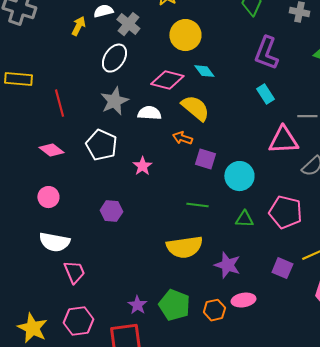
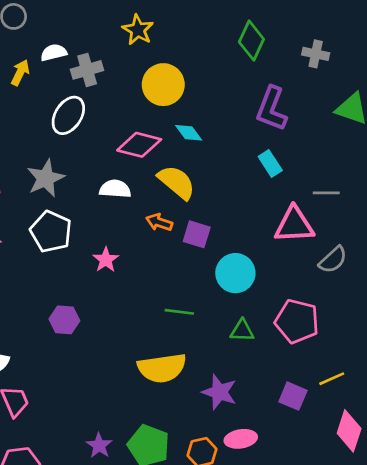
gray cross: (128, 24) -> (87, 70), turned 35
gray star: (114, 101) -> (46, 178), moved
purple square: (205, 159) -> (197, 234), moved

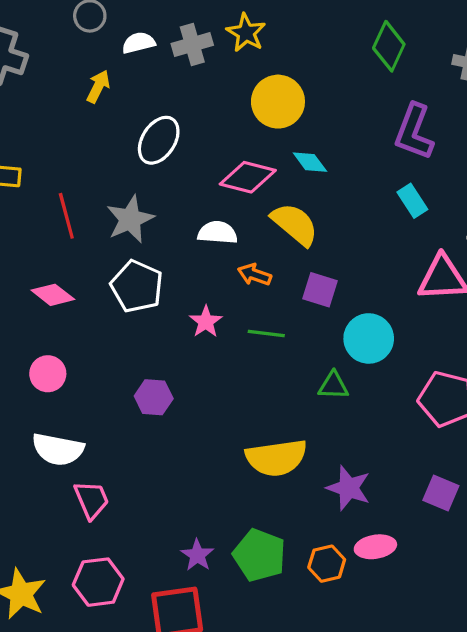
white semicircle: (54, 53) -> (139, 43), moved
gray cross: (87, 70) -> (192, 44), moved
orange arrow: (159, 222) -> (254, 275), moved
green line: (179, 312) -> (266, 333), moved
green triangle: (242, 331) -> (333, 386), moved

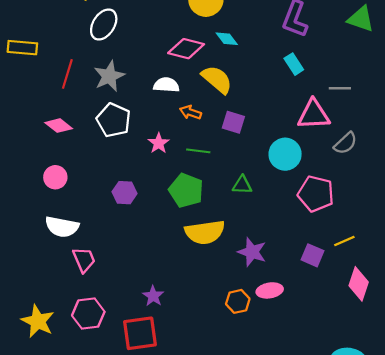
white ellipse: (159, 140) -> (104, 24), moved
red line: (66, 216) -> (67, 74), turned 32
cyan circle: (369, 338) -> (285, 154), moved
green pentagon: (259, 555) -> (186, 190), moved

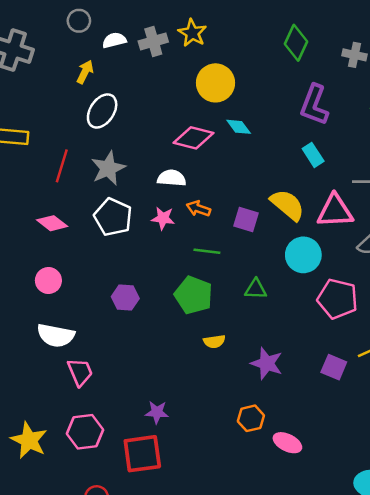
yellow semicircle: (217, 79) -> (287, 205), moved
pink star: (159, 143) -> (163, 218), moved, turned -30
yellow semicircle: (205, 232) -> (214, 341), size x0.5
pink ellipse: (270, 290) -> (287, 443), moved, turned 35
purple star: (153, 296) -> (157, 412), turned -30

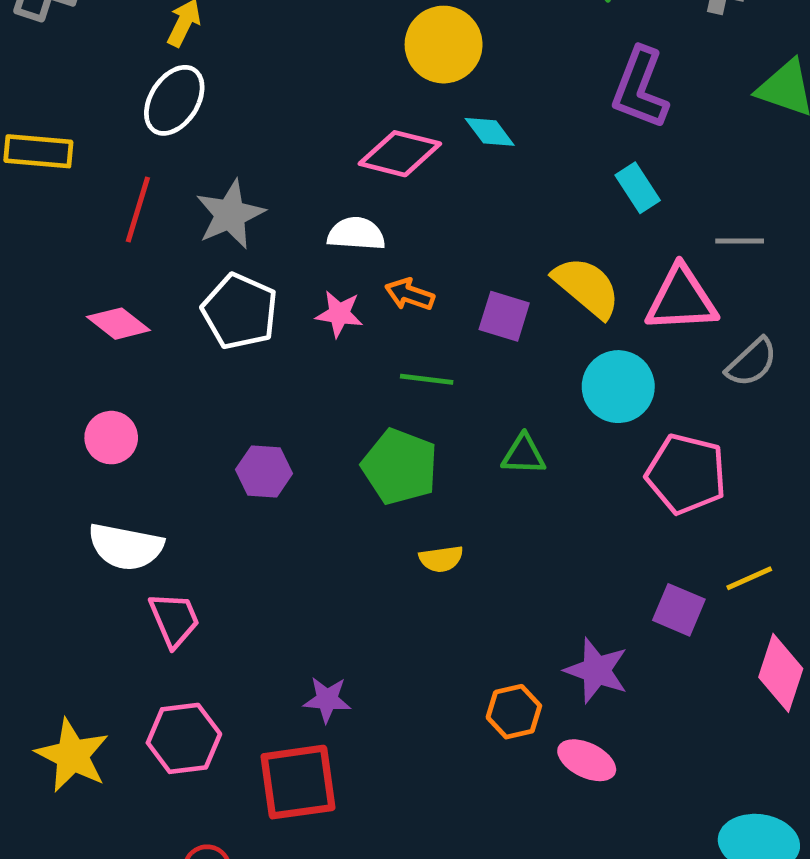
white ellipse: (102, 111) -> (174, 100), moved
purple star: (267, 363) -> (596, 670), moved

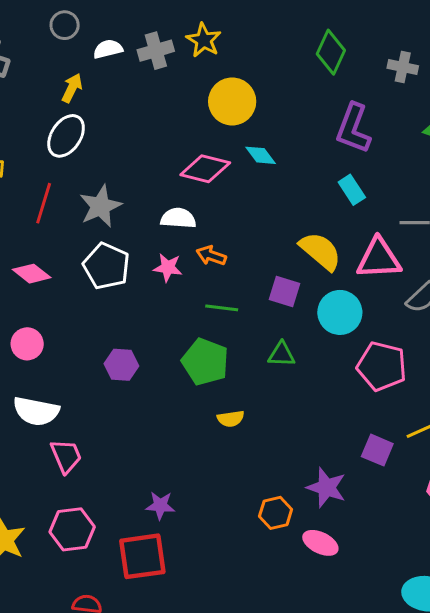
purple square: (504, 316) -> (285, 291), moved

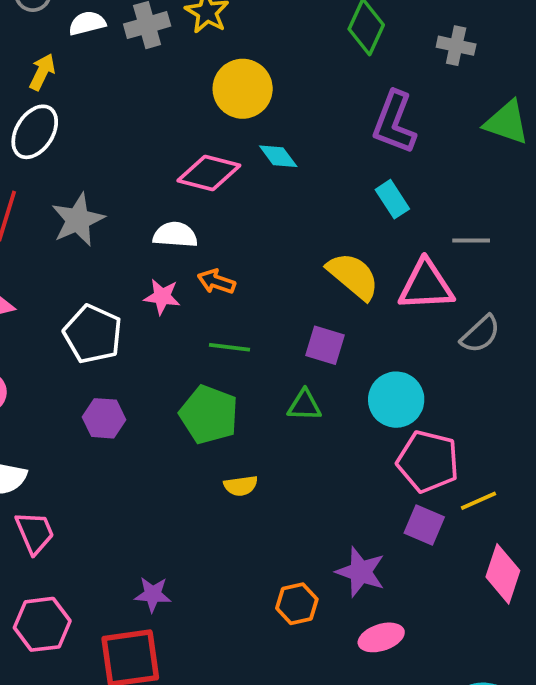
white pentagon: (106, 266) -> (93, 334), moved
purple square: (285, 291) -> (325, 345), moved
cyan circle: (340, 312) -> (396, 400), moved
pink pentagon: (382, 366) -> (428, 461), moved
pink ellipse: (320, 543) -> (381, 637), moved, turned -44

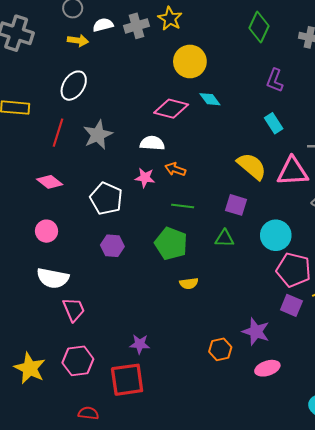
yellow arrow: (42, 72) -> (78, 41), moved, turned 72
purple L-shape: (394, 122) -> (275, 80), size x0.7

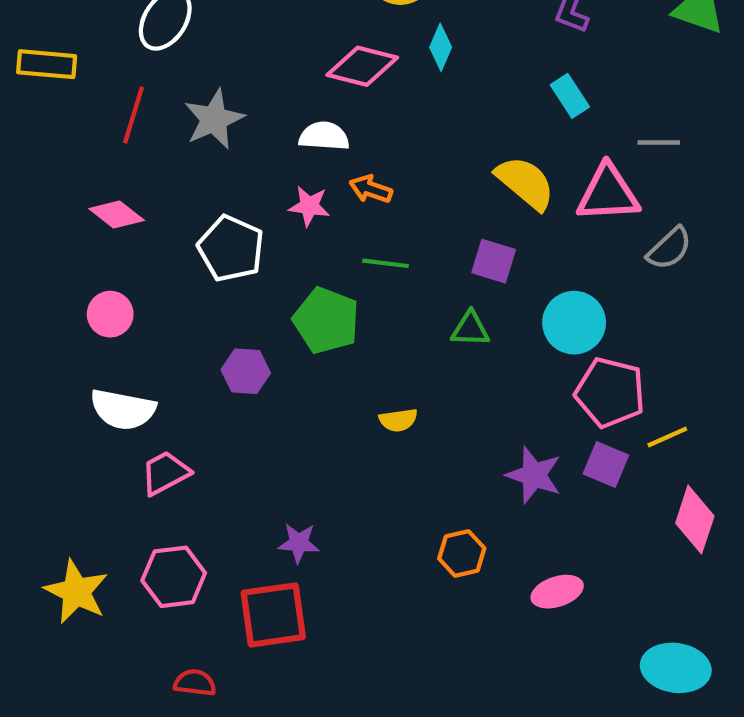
cyan diamond: (210, 99) -> (441, 47), turned 60
green pentagon: (171, 244) -> (326, 320), moved
purple hexagon: (112, 246) -> (246, 371), moved
pink trapezoid: (74, 310) -> (165, 473), turned -95
purple star: (256, 332) -> (534, 475), moved

